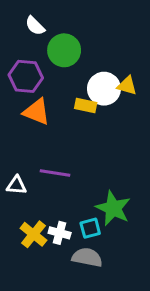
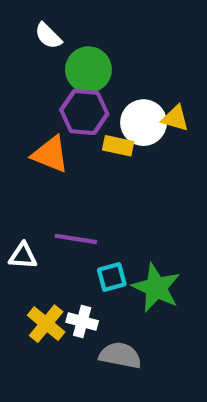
purple hexagon: (26, 76) -> (84, 112), moved
cyan square: (90, 228) -> (112, 277), moved

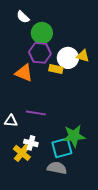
cyan square: (112, 277) -> (62, 148), moved, size x1.5
green star: (156, 288) -> (74, 136), turned -30
white cross: (82, 322) -> (31, 143), moved

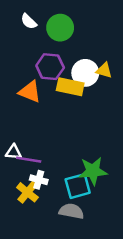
green circle: (42, 33) -> (60, 28), moved
yellow rectangle: (56, 69) -> (70, 87), size x1.5
purple line: (36, 113) -> (29, 160), moved

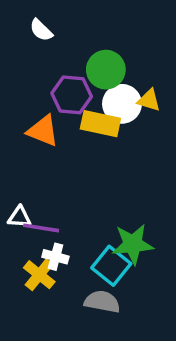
green circle: (60, 28) -> (106, 70), moved
cyan square: (78, 186) -> (111, 266), turned -36

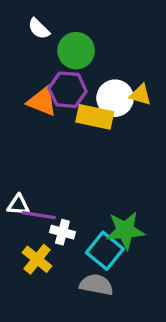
green circle: (106, 70) -> (76, 51), moved
orange triangle: (43, 131) -> (42, 102), moved
white cross: (55, 257) -> (62, 232), moved

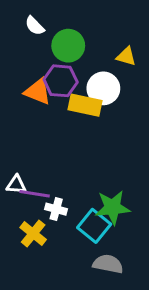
yellow triangle: (140, 95) -> (126, 56), moved
gray semicircle: (96, 285) -> (108, 264), moved

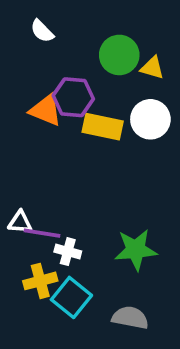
green circle: (68, 46) -> (119, 55), moved
white circle: (103, 88) -> (150, 119), moved
cyan square: (94, 226) -> (71, 297), moved
yellow cross: (33, 233) -> (40, 281), turned 36

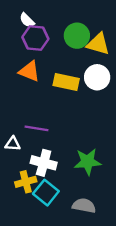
yellow triangle: (152, 68) -> (98, 44), size x1.5
purple hexagon: (73, 97) -> (35, 38), moved
purple line: (42, 233) -> (36, 128), moved
white cross: (68, 252) -> (44, 163), size x1.5

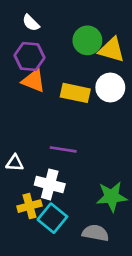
purple hexagon: (35, 38) -> (30, 57), moved
purple line: (36, 128) -> (63, 149), moved
green star: (88, 162) -> (112, 197), moved

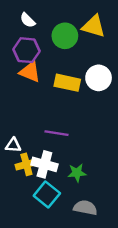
green circle: (87, 40) -> (65, 36), moved
yellow triangle: (112, 50) -> (94, 26), moved
green star: (112, 197) -> (77, 173), moved, size x0.7
yellow cross: (30, 206) -> (26, 164), moved

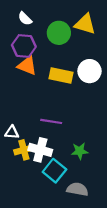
green star: (77, 173) -> (80, 151), moved
cyan square: (47, 194) -> (54, 171), moved

